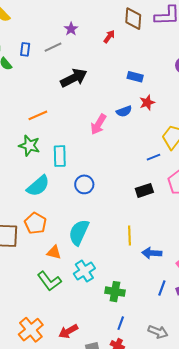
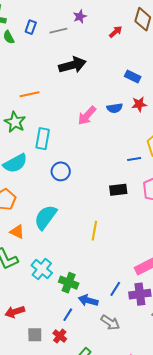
blue arrow: (152, 253) -> (88, 300), moved
cyan cross: (84, 271) -> (42, 269), moved, turned -30
gray arrow: (158, 332) -> (110, 323), moved

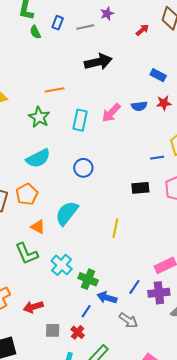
cyan rectangle: (43, 139) -> (80, 120), moved

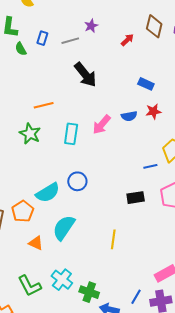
black arrow: (98, 62) -> (85, 75), turned 68
cyan semicircle: (38, 158) -> (48, 193), moved
green L-shape: (27, 254) -> (30, 286), moved

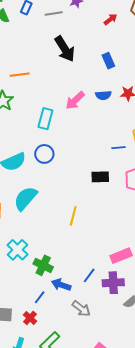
blue rectangle: (146, 84) -> (108, 61), moved, turned 35
cyan rectangle: (71, 134) -> (45, 119), moved

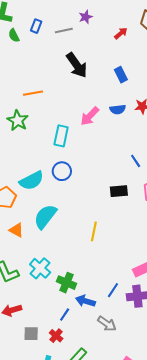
blue line: (119, 148) -> (136, 161), turned 64

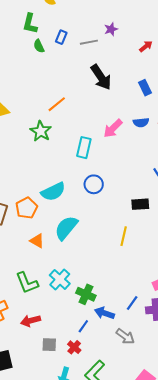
orange line: (33, 93) -> (57, 104), turned -30
blue circle: (62, 171) -> (94, 184), moved
yellow line: (94, 231) -> (124, 236), moved

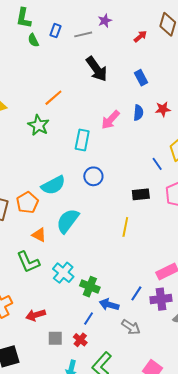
blue semicircle: (141, 122) -> (138, 113), turned -77
green L-shape: (27, 283) -> (28, 262), moved

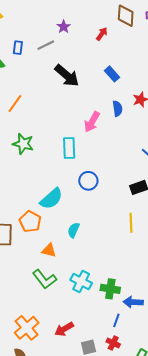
orange line: (53, 98) -> (15, 104), moved
cyan semicircle: (68, 221) -> (74, 230), size x0.6

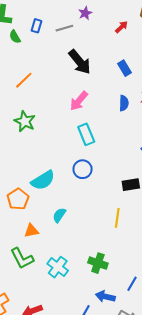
pink arrow: (92, 122) -> (79, 101), moved
cyan rectangle: (69, 148) -> (86, 134), moved, turned -30
orange triangle: (49, 250) -> (31, 231), turned -35
green cross: (110, 289) -> (98, 263), moved

